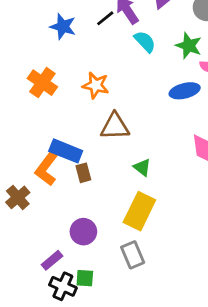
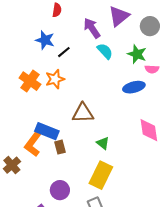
black line: (105, 18) -> (64, 52), moved
orange star: (96, 85) -> (55, 79), moved, turned -30

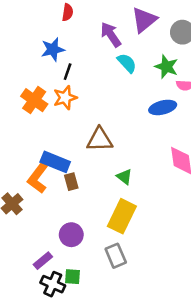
blue star: (45, 40) -> (53, 49), turned -30
black line: (64, 52) -> (68, 72), moved, turned -32

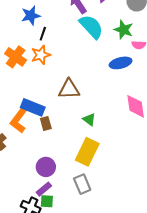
cyan semicircle: (127, 63) -> (91, 27), size x1.5
purple rectangle: (43, 261) -> (44, 189), moved

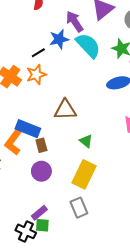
blue star: (31, 16) -> (59, 39), moved
black line: (43, 34) -> (38, 53), turned 40
purple circle: (46, 167) -> (41, 171), moved

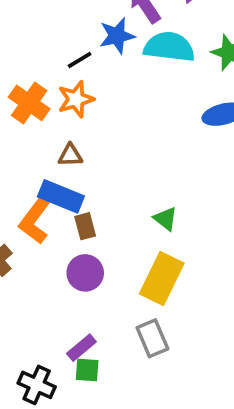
cyan semicircle: (88, 45) -> (169, 47), turned -40
brown triangle: (65, 110) -> (70, 155), moved, size x0.6
black cross: (26, 231) -> (37, 385), moved

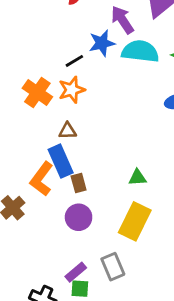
blue rectangle: (61, 196) -> (61, 161), turned 44
green triangle: (165, 219) -> (138, 178), turned -42
gray rectangle: (152, 338) -> (113, 267), moved

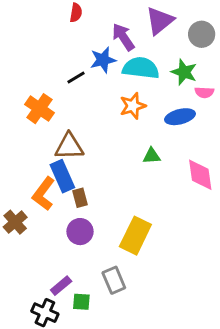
orange star: (72, 90) -> (133, 106), moved
brown triangle: (68, 131) -> (69, 146), size x1.6
green triangle: (138, 178) -> (152, 156), moved
purple rectangle: (76, 272) -> (61, 286), moved

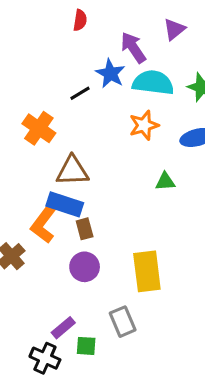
purple triangle: (160, 21) -> (174, 29), size x0.7
blue star: (103, 60) -> (110, 73), turned -30
blue rectangle: (62, 176) -> (65, 204), turned -48
yellow rectangle: (135, 236) -> (147, 271), turned -33

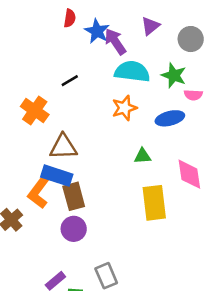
blue star: (110, 73) -> (97, 31), moved
brown rectangle: (85, 229) -> (74, 196), size x1.5
yellow rectangle: (147, 271) -> (154, 203), moved

